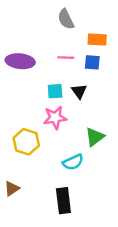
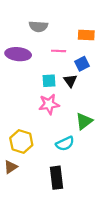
gray semicircle: (66, 19) -> (38, 26), moved, turned -60
blue square: (92, 62) -> (82, 64), moved, turned -32
yellow hexagon: (26, 142) -> (21, 141), moved

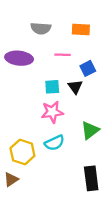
orange rectangle: (86, 35) -> (81, 30), moved
cyan semicircle: (65, 144) -> (55, 143), moved
black rectangle: (56, 178) -> (91, 178), moved

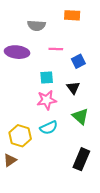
orange rectangle: (81, 30) -> (72, 15), moved
black triangle: (75, 87) -> (73, 88), moved
green triangle: (90, 130) -> (80, 116), turned -42
black rectangle: (91, 178) -> (81, 159), turned 30

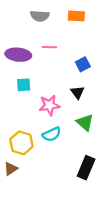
gray semicircle: (36, 26) -> (40, 16), moved
pink line: (56, 49) -> (49, 47), moved
cyan square: (47, 78) -> (24, 85), moved

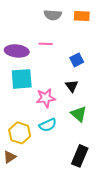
gray semicircle: (40, 16) -> (53, 15), moved
orange rectangle: (76, 16) -> (82, 16), moved
cyan square: (24, 85) -> (22, 79), size x1.6

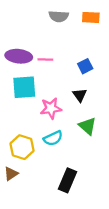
pink line: (46, 44) -> (45, 60), moved
black rectangle: (80, 156) -> (67, 180), moved

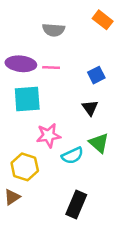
gray semicircle: (59, 16) -> (54, 30), moved
orange rectangle: (91, 17) -> (103, 20), turned 35
pink star: (51, 108) -> (49, 135), moved
cyan semicircle: (53, 138) -> (72, 156), moved

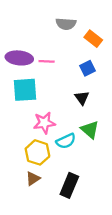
orange rectangle: (103, 20) -> (93, 39), moved
gray semicircle: (54, 30) -> (66, 24), moved
yellow hexagon: (25, 167) -> (37, 152), moved
brown triangle: (12, 197) -> (33, 179), moved

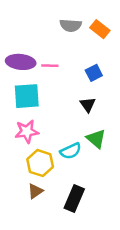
orange rectangle: (93, 39) -> (100, 29), moved
pink star: (44, 123) -> (27, 131), moved

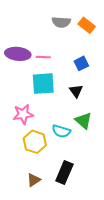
cyan square: (27, 96) -> (43, 84), moved
cyan semicircle: (71, 151) -> (61, 131), turned 42
brown triangle: (35, 191) -> (34, 180), moved

